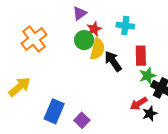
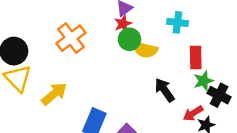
red star: (94, 29) -> (123, 24), moved
yellow semicircle: (97, 49) -> (145, 50), turned 90
black arrow: (113, 61) -> (165, 90), moved

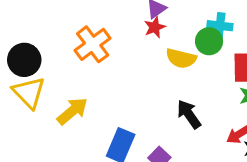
green circle: (129, 39) -> (209, 41), moved
black arrow: (165, 90) -> (189, 114), moved

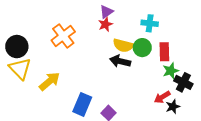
green circle: (209, 41) -> (142, 48), moved
black arrow: (189, 114) -> (120, 61), moved, turned -42

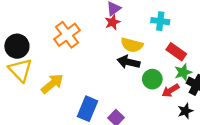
green circle: (142, 48) -> (152, 79), moved
red rectangle: (164, 52) -> (176, 52), turned -54
red arrow: (162, 97) -> (171, 91), moved

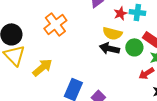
red star: (113, 22) -> (120, 13), moved
green circle: (152, 79) -> (134, 47), moved

